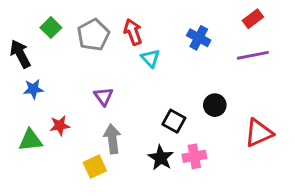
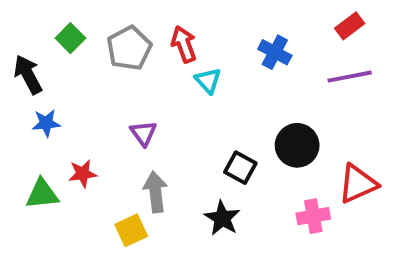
black circle: (215, 105) -> (297, 145), size x1.4
pink cross: (194, 156) -> (313, 216), moved

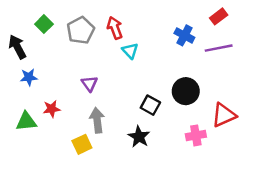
blue cross: (275, 52) -> (184, 35), moved

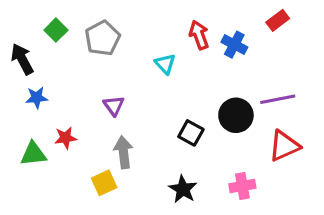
red arrow: (115, 28) -> (199, 35), moved
purple line: (219, 48) -> (278, 99), moved
pink cross: (196, 135) -> (242, 186), moved
black star: (139, 137) -> (183, 189), moved

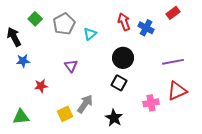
cyan triangle: (165, 64) -> (90, 34), moved, turned 32
black circle: (236, 115) -> (123, 58), moved
gray arrow: (123, 152) -> (85, 104), moved, turned 42
green triangle: (33, 154) -> (21, 117), moved
pink cross: (242, 186) -> (151, 103), moved

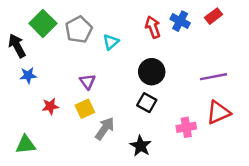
green square: (35, 19) -> (43, 23), size x1.5
blue cross: (146, 28) -> (180, 21), moved
yellow square: (65, 114) -> (85, 109), moved

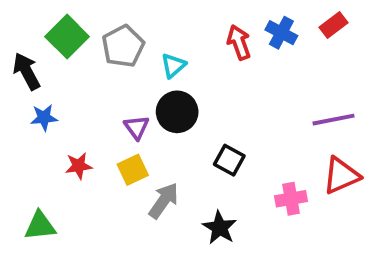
black circle: (152, 72) -> (177, 112), moved

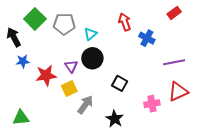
blue cross: (281, 33) -> (147, 38), moved
gray pentagon: (123, 46) -> (64, 24), turned 30
red star: (79, 166) -> (46, 75), moved, size x1.5

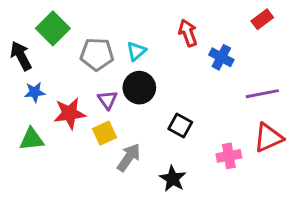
gray pentagon: (64, 24) -> (97, 54), moved
green triangle: (21, 118) -> (32, 139), moved

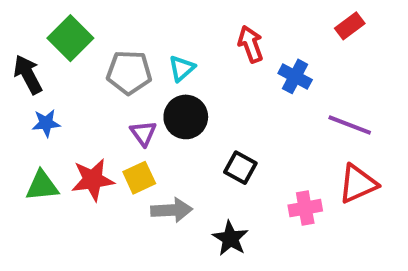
purple line: (262, 94) -> (350, 125), turned 32
red star: (70, 113) -> (93, 180), moved
gray arrow: (129, 157) -> (172, 210), turned 52

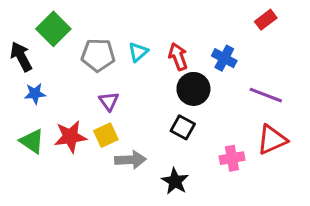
red arrow: (251, 44) -> (178, 57), moved
black circle: (186, 117) -> (193, 89), moved
green triangle: (42, 186) -> (32, 141), turned 40

